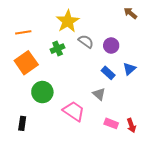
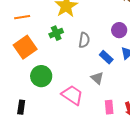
gray semicircle: (86, 41) -> (84, 40), moved, turned 63
purple circle: (111, 46) -> (119, 30), moved
pink rectangle: (111, 123) -> (109, 107), turned 64

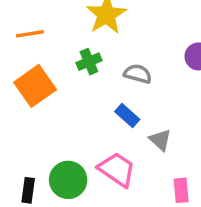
gray semicircle: (84, 40) -> (138, 74), turned -84
blue rectangle: (106, 57) -> (127, 116), moved
green circle: (41, 76) -> (68, 180), moved

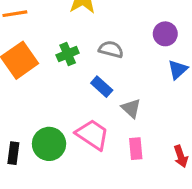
green cross: (89, 62) -> (68, 54), moved
pink rectangle: (181, 190) -> (136, 149), moved

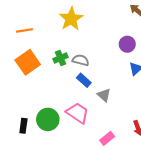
gray semicircle: (111, 49) -> (81, 60), moved
pink rectangle: (136, 149) -> (107, 138), moved, turned 56

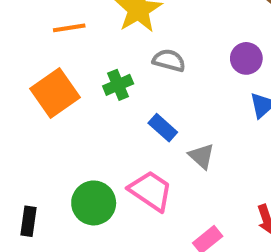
orange line: (25, 30) -> (69, 28), moved
gray semicircle: (81, 60) -> (169, 60), moved
black rectangle: (23, 126) -> (29, 221), moved

